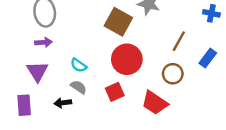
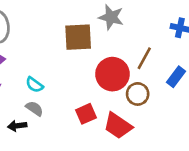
brown square: (118, 22) -> (78, 37), turned -32
red circle: (127, 59) -> (112, 74), moved
red square: (115, 92) -> (86, 114), moved

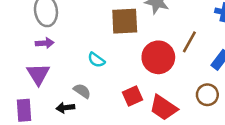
cyan semicircle: (34, 85) -> (96, 60), moved
brown circle: (138, 94) -> (207, 95), moved

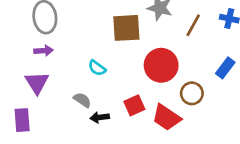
brown line: (189, 42) -> (193, 25), moved
brown circle: (207, 95) -> (192, 93), moved
black arrow: (65, 108) -> (100, 117), moved

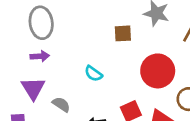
brown square: (126, 28) -> (123, 33), size x0.6
gray semicircle: (82, 100) -> (61, 104), moved

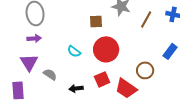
red circle: (158, 71) -> (106, 49), moved

